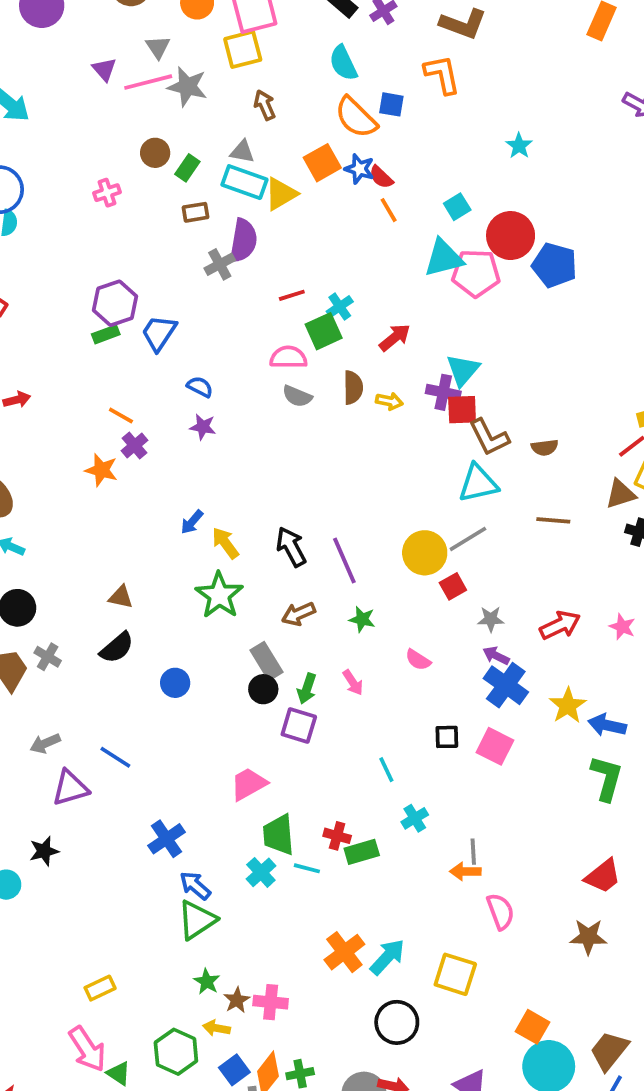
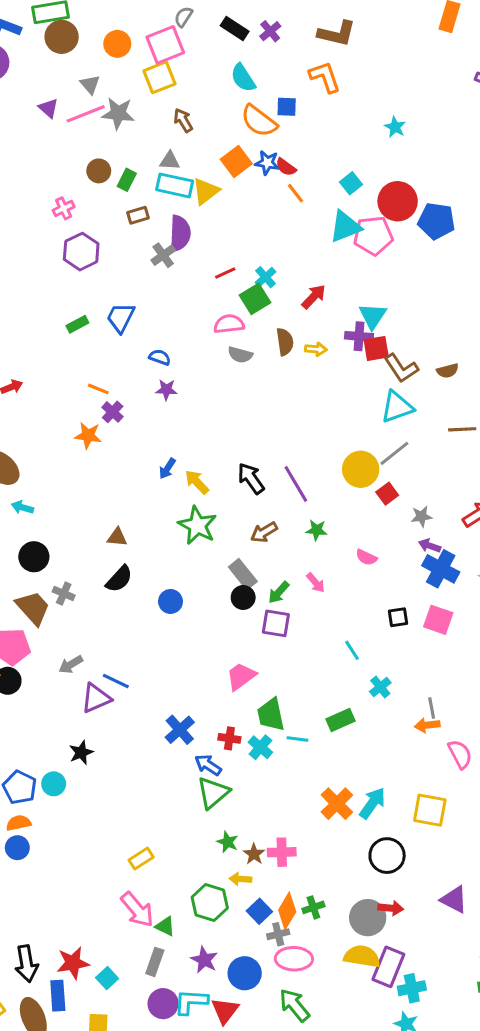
purple hexagon: (115, 303) -> (81, 252), moved
green arrow: (307, 689) -> (279, 592), turned 30
blue line: (115, 757) -> (116, 681), moved
red cross: (337, 836) -> (229, 738), moved

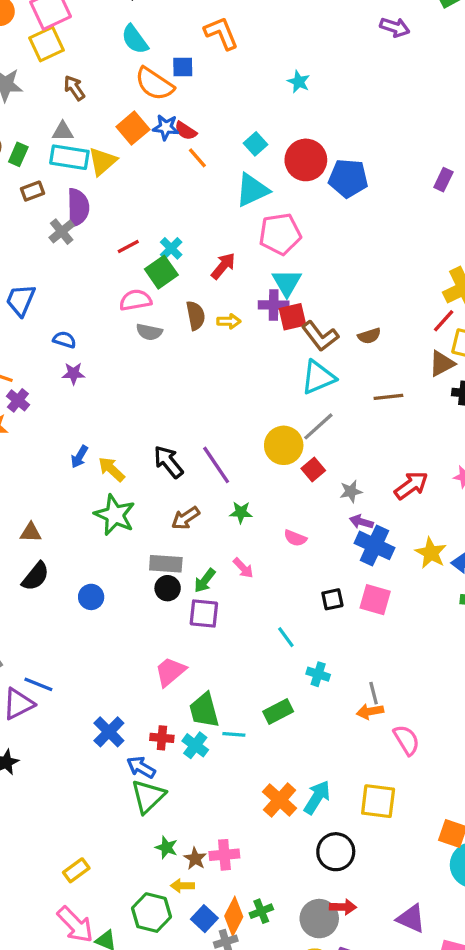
pink pentagon: (373, 236) -> (280, 234), moved
gray rectangle: (243, 574) -> (166, 564), turned -44
cyan cross: (380, 687) -> (318, 674), turned -30
purple triangle: (454, 900) -> (411, 919), moved

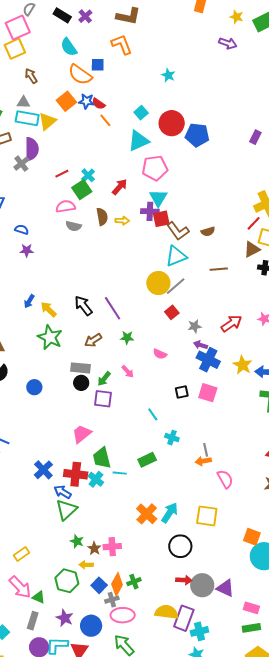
yellow circle: (284, 445) -> (158, 283), moved
red cross: (162, 738) -> (76, 474), size x1.6
gray circle: (319, 919) -> (202, 585), moved

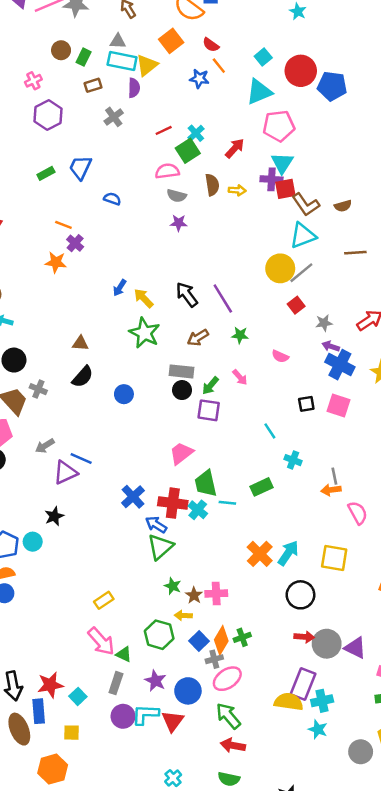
blue star: (86, 101) -> (199, 79), moved
purple semicircle: (32, 149) -> (134, 88), moved, size x0.7
purple star: (27, 250) -> (179, 223), moved
yellow semicircle: (166, 612) -> (289, 702), moved
pink ellipse: (123, 615) -> (227, 679), turned -35

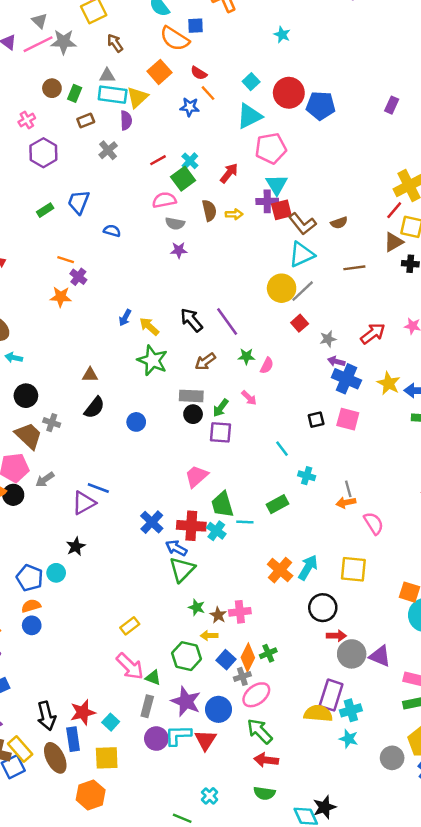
pink semicircle: (280, 356) -> (267, 366), moved, turned -84
gray arrow: (45, 446) -> (45, 480), moved
red arrow: (304, 637) -> (336, 636), moved
purple star: (155, 681) -> (186, 701), size x1.4
yellow square: (71, 733) -> (107, 758), size x1.5

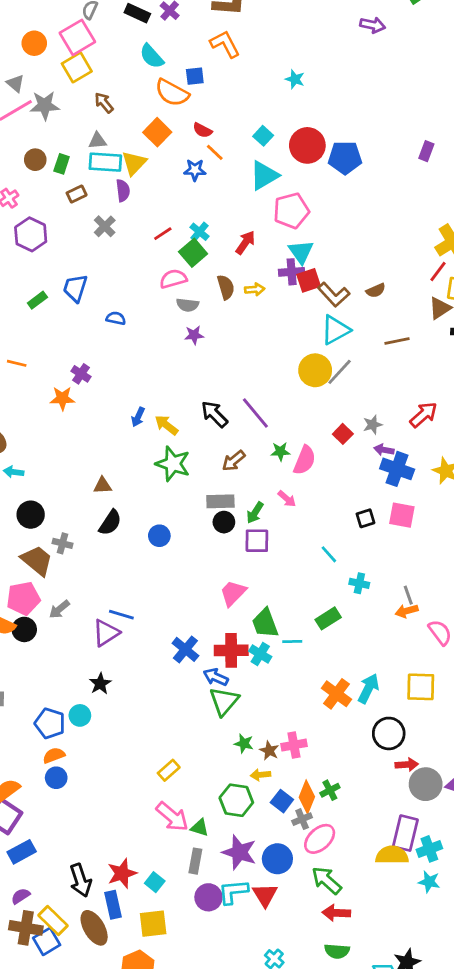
orange line: (66, 260) -> (17, 363), moved
red square: (300, 323) -> (343, 434), moved
pink semicircle: (267, 366) -> (305, 460), size x1.5

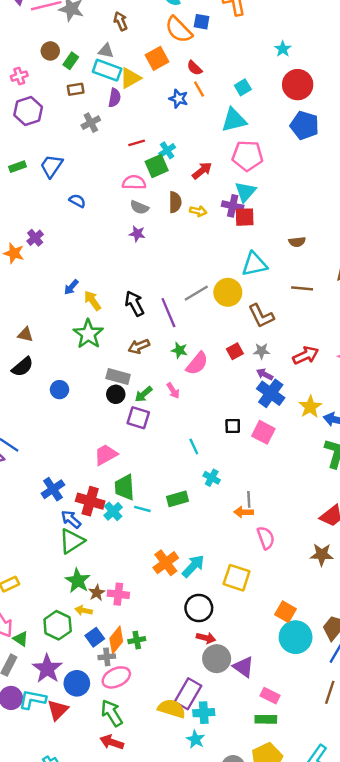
red circle: (307, 145) -> (298, 85), moved
brown L-shape: (334, 295) -> (261, 316), moved
gray line: (340, 372) -> (196, 293), moved
green star: (244, 743) -> (78, 581), size x1.5

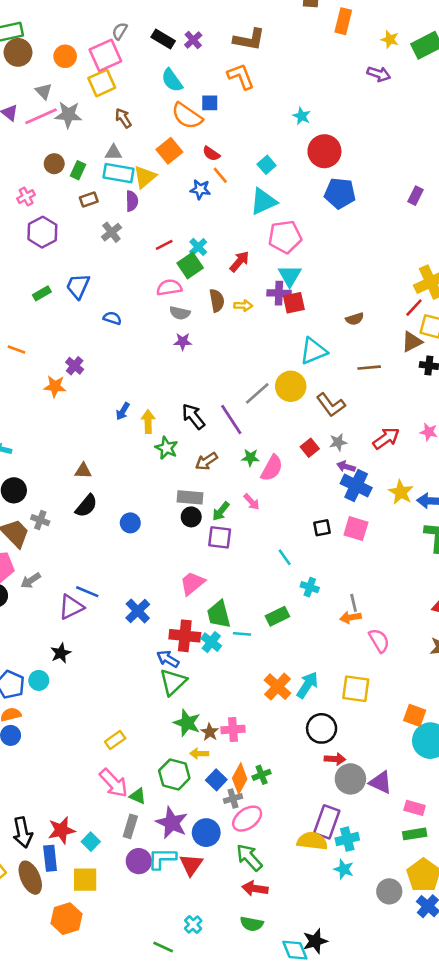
yellow arrow: (93, 301) -> (148, 422), turned 45
green star: (88, 334) -> (166, 448), moved, size x0.7
blue cross: (53, 489) -> (138, 611), moved

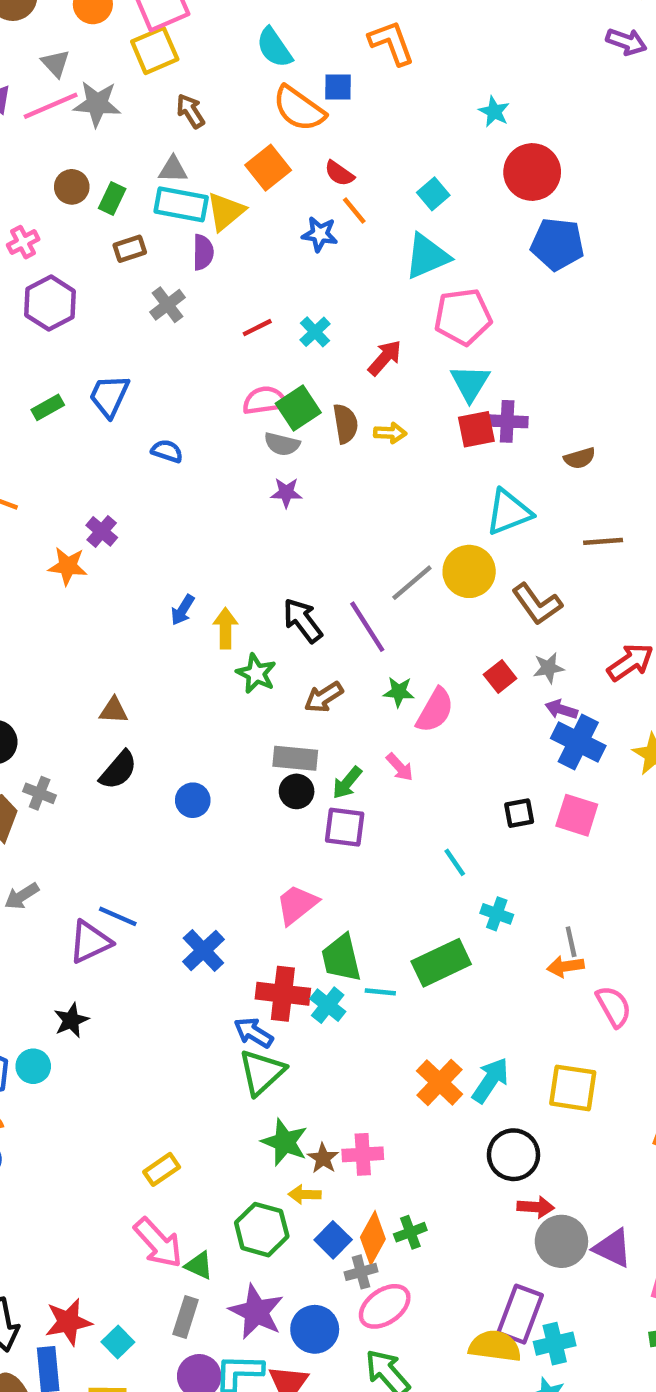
green square: (190, 266) -> (298, 408), moved
purple cross: (279, 293) -> (507, 421), moved
green rectangle: (277, 616) -> (441, 963), size x1.4

